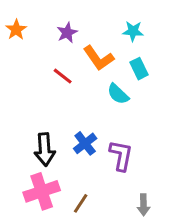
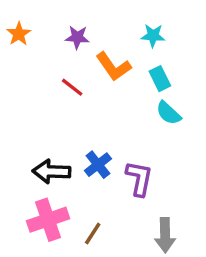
purple star: (67, 33) -> (77, 37), turned 30
cyan semicircle: (118, 94) -> (168, 113), moved
black arrow: (45, 149) -> (51, 172), turned 96
gray arrow: (143, 205) -> (165, 235), size x1.4

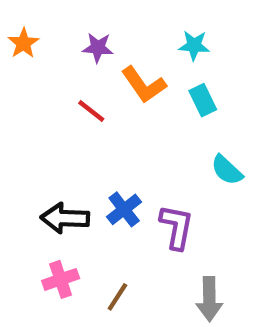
cyan semicircle: (168, 113) -> (227, 170), moved
pink cross: (48, 220) -> (61, 279), size x0.7

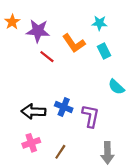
purple star: (98, 48) -> (38, 31), moved, size x1.5
blue cross: (124, 209) -> (64, 107), turned -30

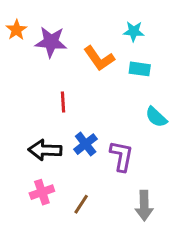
cyan rectangle: (104, 51) -> (140, 69), turned -56
red line: (47, 57) -> (63, 102), moved, turned 48
blue cross: (64, 107) -> (86, 144), turned 30

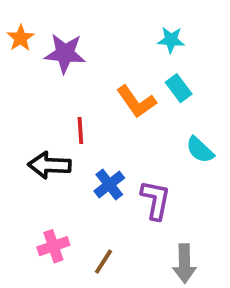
orange L-shape: (99, 58) -> (136, 102), moved
cyan rectangle: (140, 69) -> (179, 88), turned 45
black arrow: (45, 150) -> (50, 165), moved

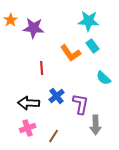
cyan star: (171, 40) -> (89, 21), size x1.5
black arrow: (50, 165) -> (29, 103), moved
gray arrow: (184, 264) -> (96, 125), moved

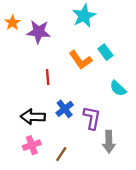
cyan star: (89, 21) -> (84, 16), moved, turned -30

